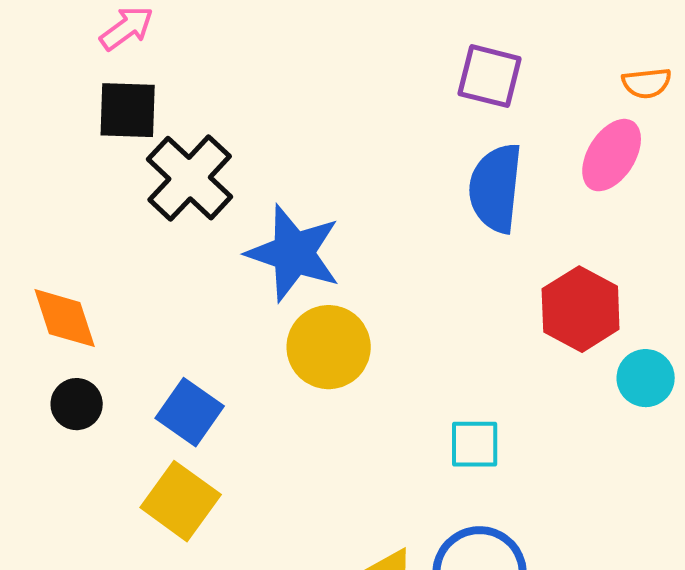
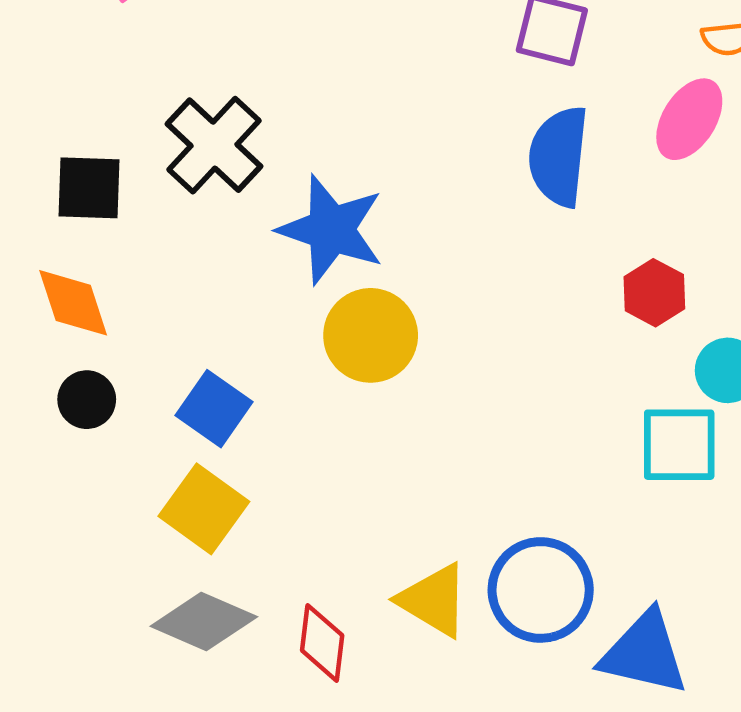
black square: (128, 110) -> (89, 188), moved
red hexagon: (581, 309) -> (654, 293), size x0.7
cyan square: (475, 444) -> (679, 445), moved, size x1.4

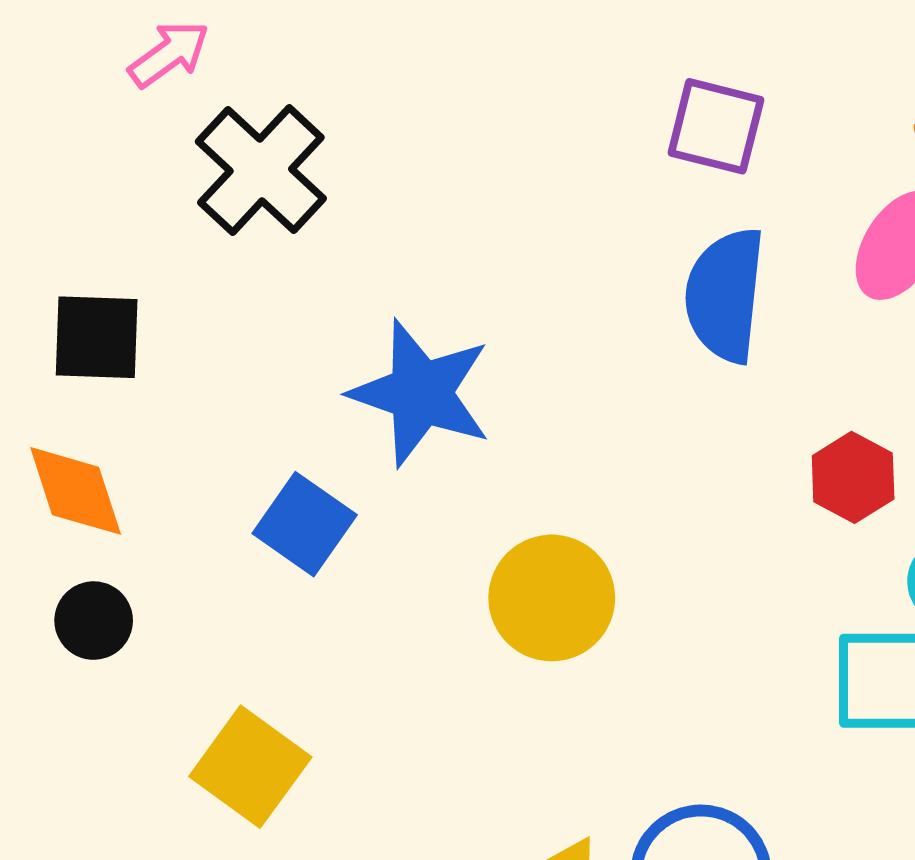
black cross: (214, 145) -> (261, 170), moved
yellow circle: (371, 335) -> (552, 598), moved
blue square: (214, 409) -> (305, 524), moved

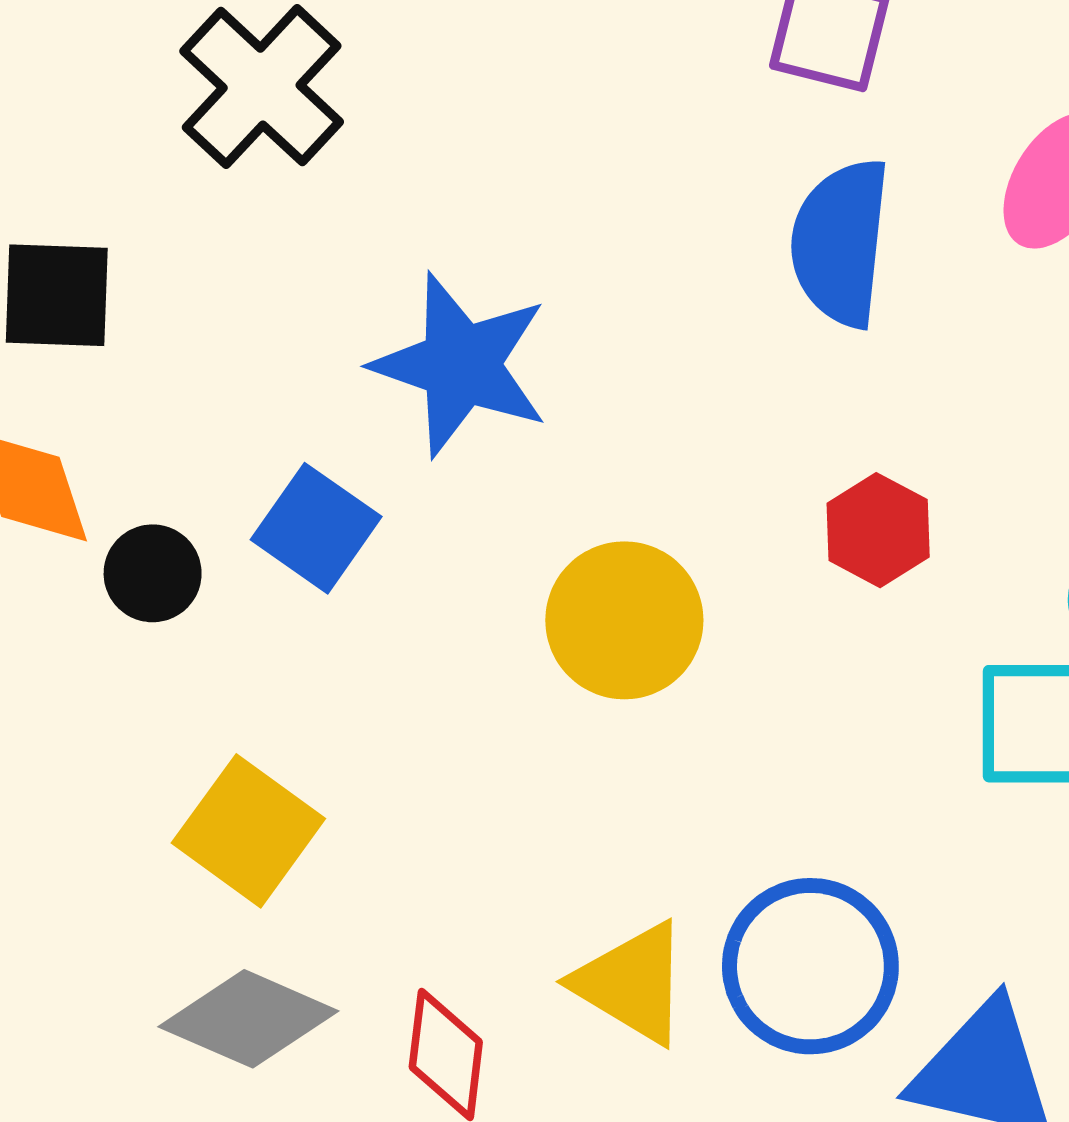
red hexagon: (853, 477) -> (878, 530), moved
black circle: (94, 621) -> (153, 573), moved

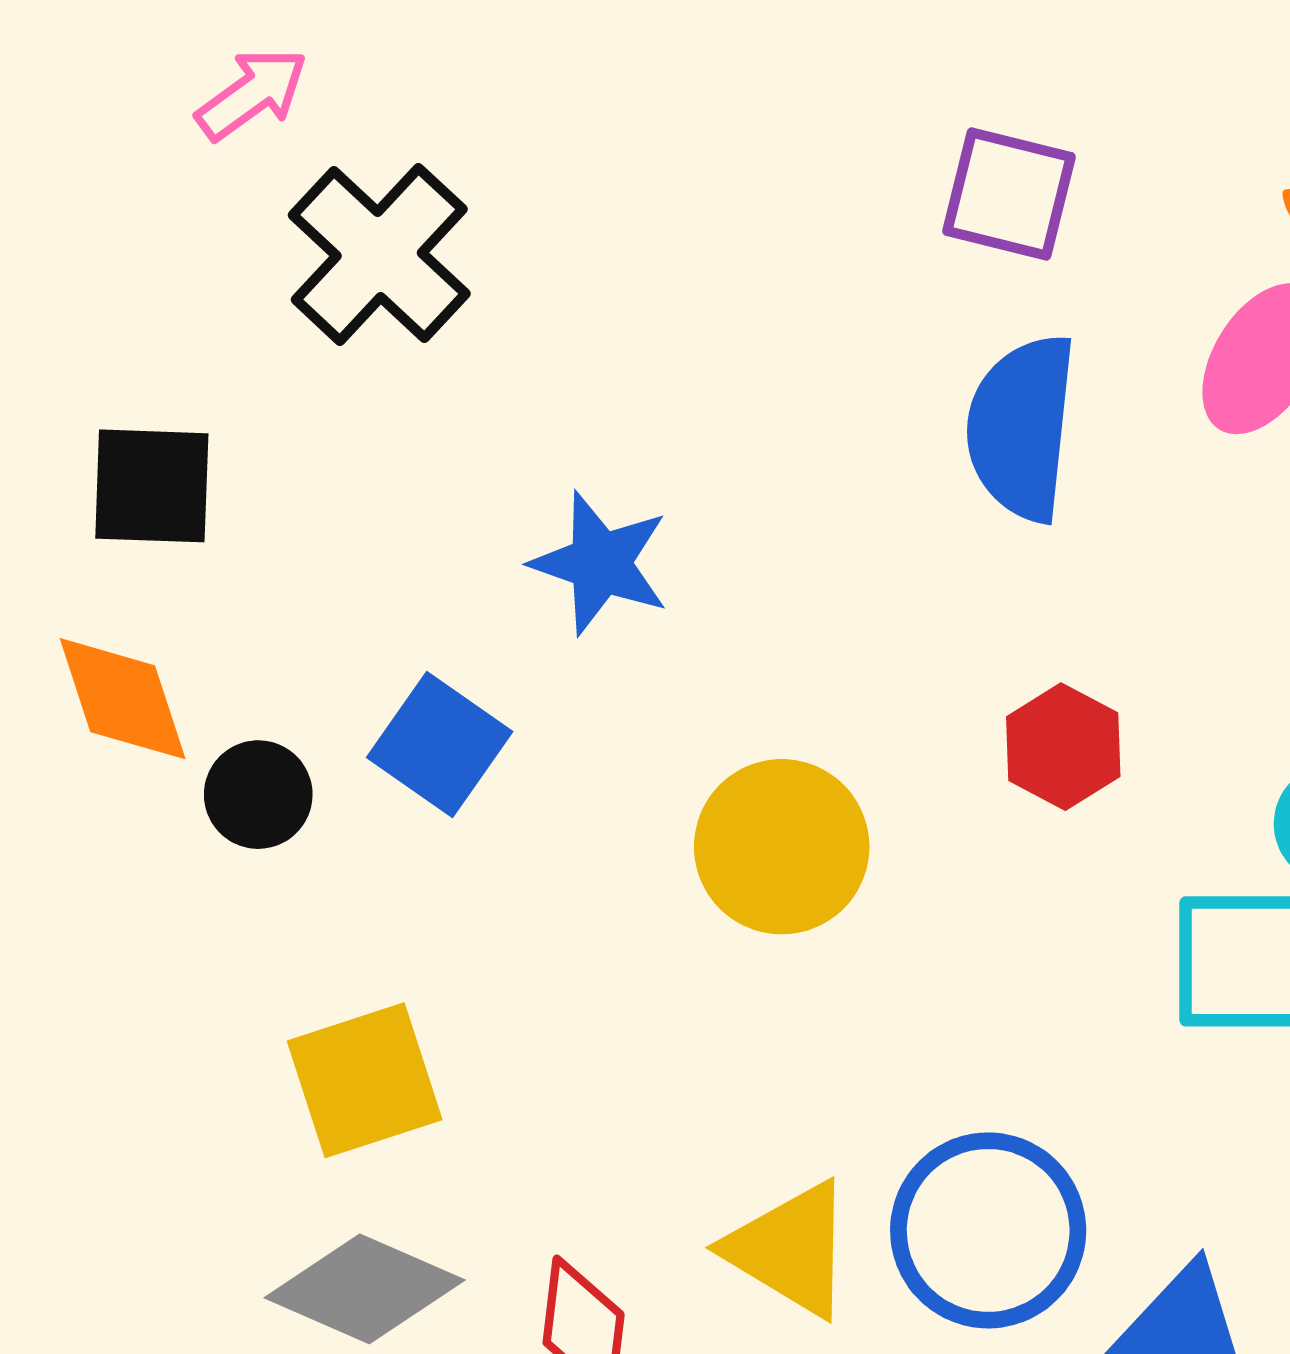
blue star: (461, 365) -> (600, 563), size x0.7
yellow square: (248, 831) -> (365, 1080), turned 36

